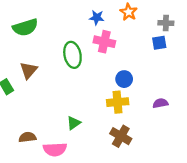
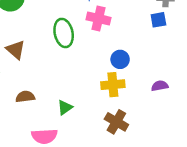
brown triangle: (29, 70) -> (16, 50), turned -30
brown semicircle: (27, 137) -> (25, 97), moved

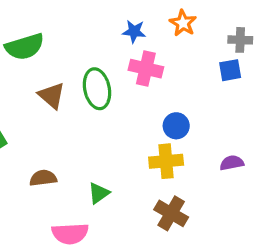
brown triangle: (16, 50) -> (52, 95), moved

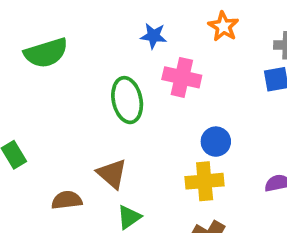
blue star: (134, 31) -> (154, 36), moved
brown triangle: (52, 95) -> (112, 174), moved

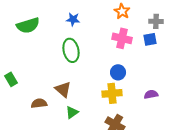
blue star: (154, 36) -> (73, 19), moved
pink cross: (182, 77) -> (122, 38), moved

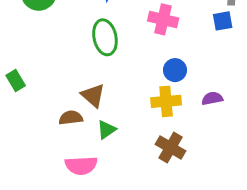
pink cross: (122, 38) -> (163, 19), moved
purple semicircle: (151, 94) -> (212, 98), moved
brown semicircle: (39, 103) -> (71, 118), moved

